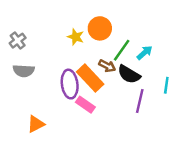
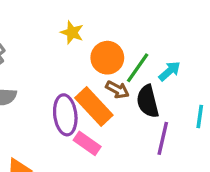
orange circle: (100, 28) -> (107, 58), moved
yellow star: (76, 37) -> (72, 32), moved
black semicircle: (129, 74) -> (148, 101), turned 45

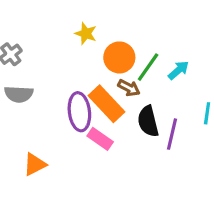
black semicircle: (148, 101) -> (148, 121), moved

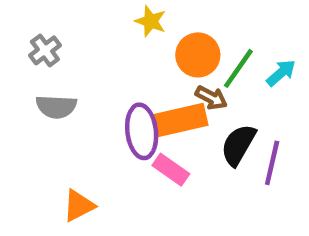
orange rectangle: (107, 104) -> (180, 120), turned -60
black semicircle: (148, 121) -> (238, 145), turned 44

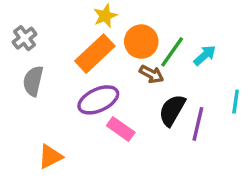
yellow star: (151, 21) -> (105, 16), turned 30
gray semicircle: (56, 107) -> (33, 81), turned 100
orange rectangle: (180, 120) -> (95, 54), moved, turned -30
purple ellipse: (142, 131) -> (98, 100), turned 72

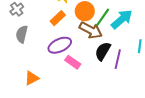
orange rectangle: (95, 54) -> (58, 18), size x0.7
cyan arrow: (205, 55) -> (122, 19), size x1.6
brown arrow: (152, 74) -> (91, 30), size x1.6

